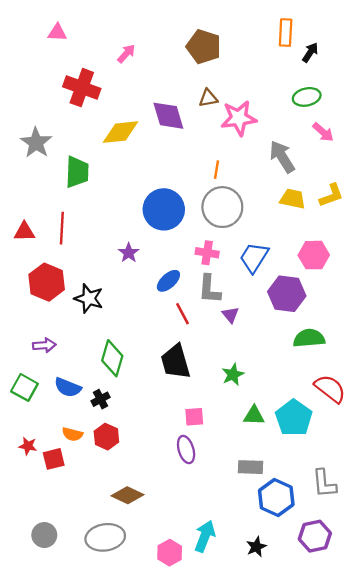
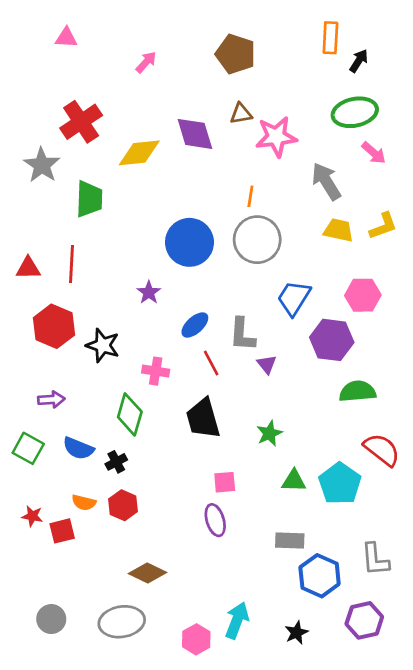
red cross: (82, 88) -> (81, 122), moved, turned 36
green ellipse: (307, 97) -> (355, 112), size x1.4
pink cross: (207, 253) -> (156, 371), moved

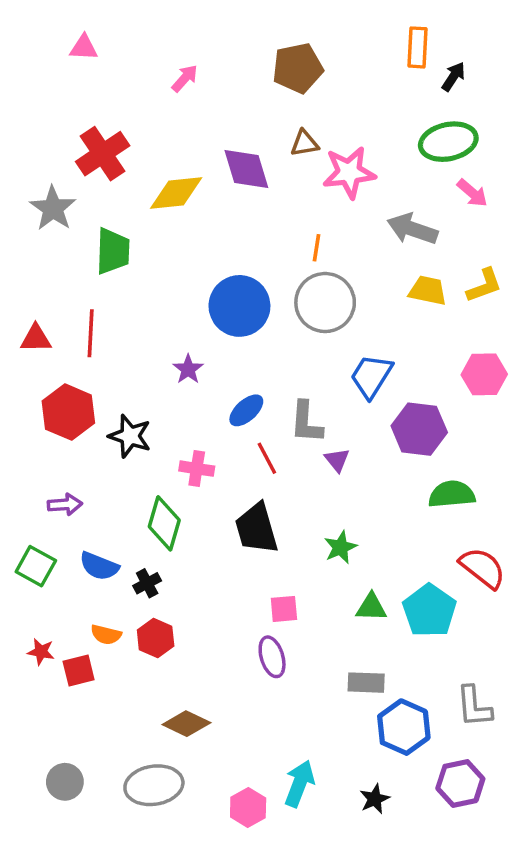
brown pentagon: (236, 54) -> (298, 68), turned -30
gray arrow: (326, 181) -> (412, 229), turned -39
pink hexagon: (363, 295) -> (484, 374), moved

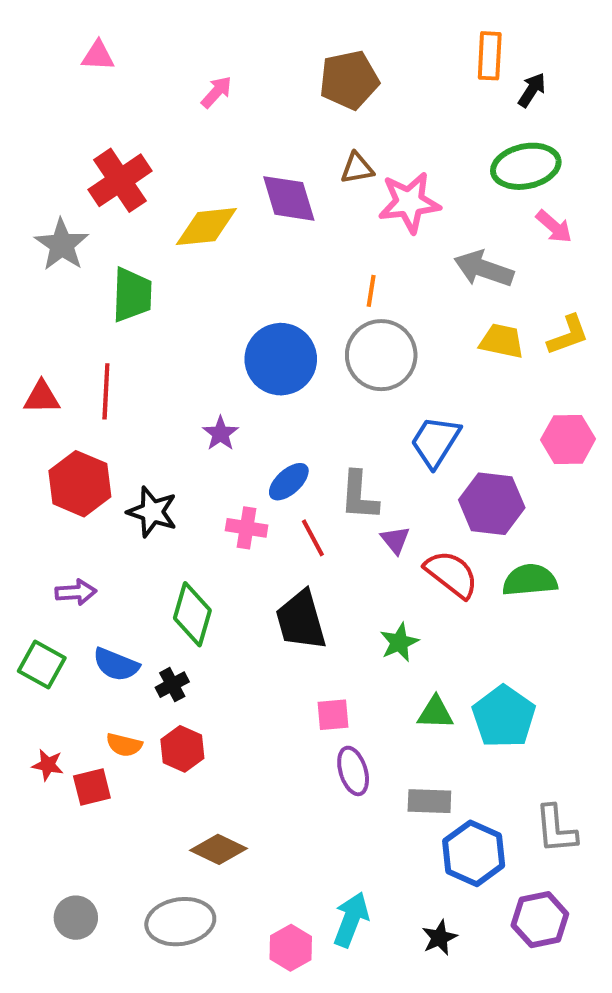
pink cross: (197, 469) -> (247, 528), moved
red semicircle: (483, 568) -> (452, 574), moved
purple ellipse: (272, 657) -> (353, 771), moved

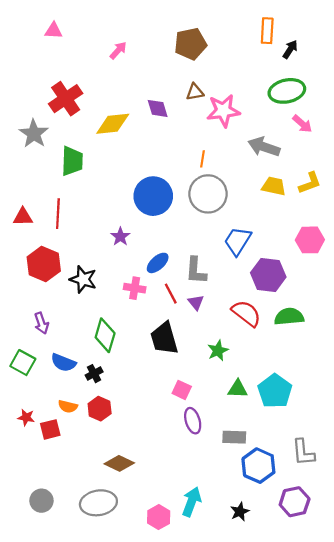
purple diamond: (289, 198) -> (158, 108), size x0.7
purple triangle: (395, 540) -> (196, 302), moved
purple arrow: (76, 592) -> (41, 323), turned 75
pink square: (333, 715) -> (182, 390), turned 30

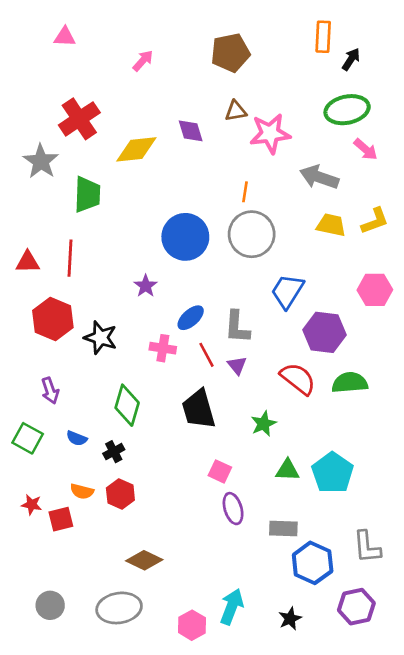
blue semicircle: (63, 363) -> (77, 438), size x0.7

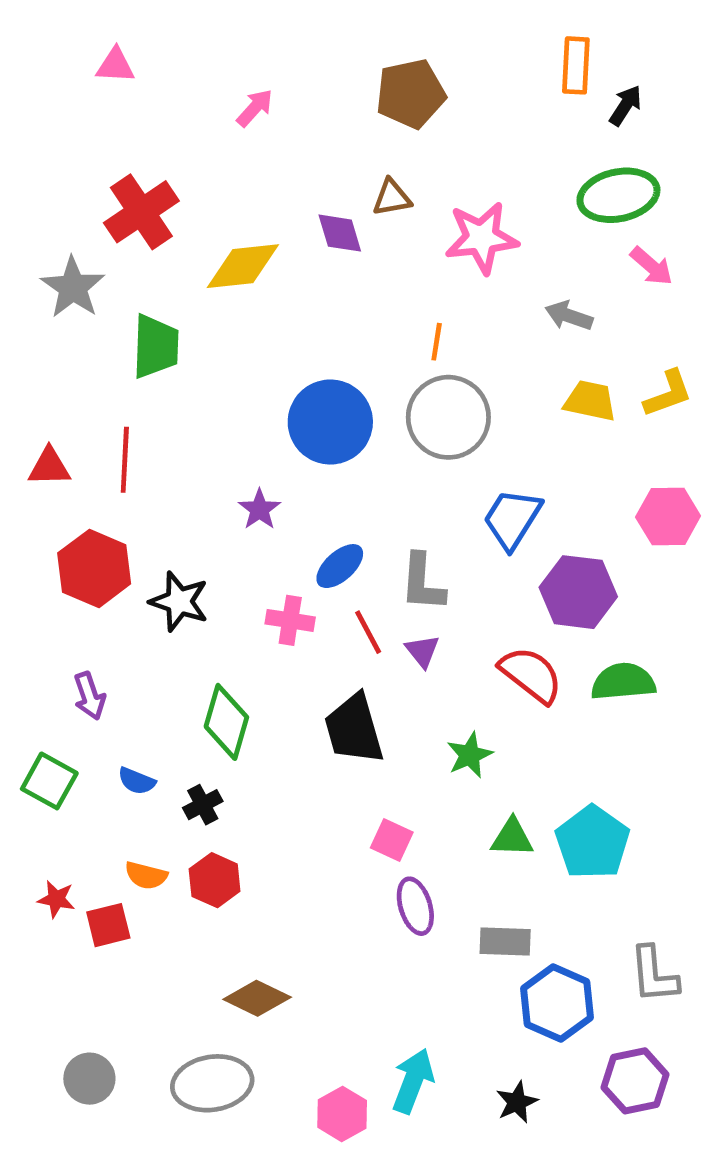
brown triangle: (236, 111) -> (392, 198), moved
gray arrow: (319, 177) -> (569, 316), size x0.7

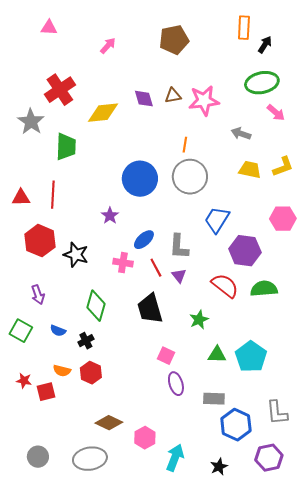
brown triangle: (392, 198) -> (173, 96), moved
pink hexagon: (342, 1114) -> (145, 438), moved

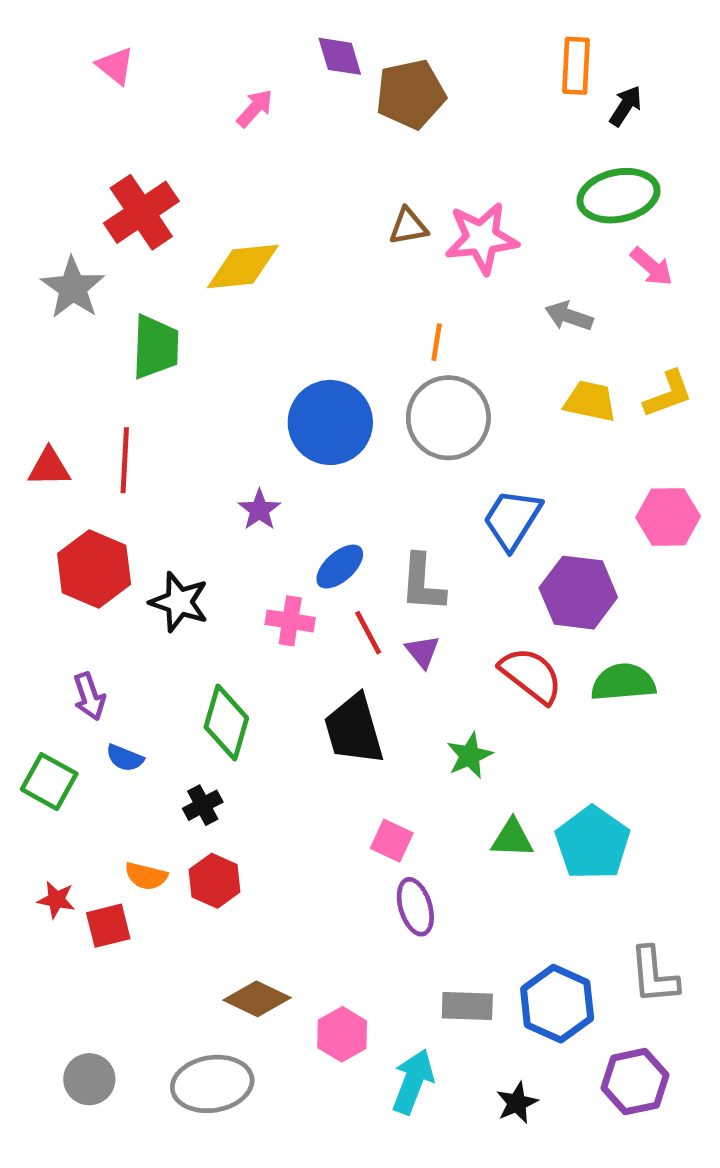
pink triangle: (49, 28) -> (115, 66), turned 36
purple diamond: (144, 99) -> (340, 56), moved
blue semicircle: (58, 331) -> (125, 758), moved
gray rectangle: (214, 399) -> (467, 1006), moved

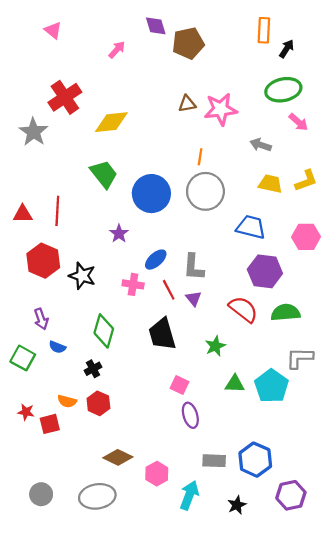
green trapezoid: (155, 347) -> (104, 174), moved, turned -40
blue trapezoid: (512, 519) -> (251, 227), moved, turned 72
gray L-shape: (654, 975) -> (300, 358), moved, turned 96

